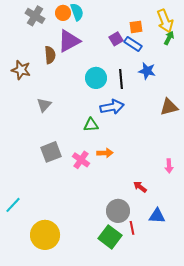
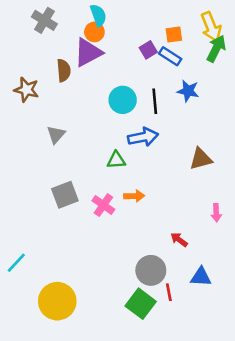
orange circle: (63, 13) -> (94, 32), moved
green arrow: (169, 38) -> (216, 49), size x1.5
brown triangle: (169, 107) -> (201, 159), moved

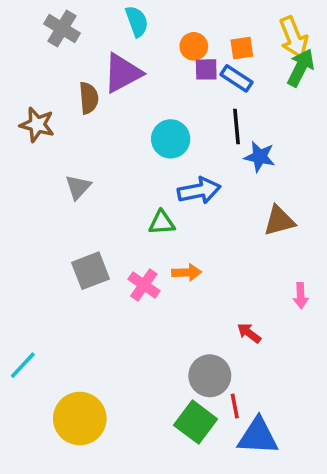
orange circle: (94, 32) -> (194, 46), moved
purple square: (148, 50) -> (206, 69), turned 30
blue star: (188, 91) -> (260, 157), moved
black line: (155, 101) -> (237, 126), moved
blue triangle: (201, 277) -> (258, 436), moved, size x1.4

